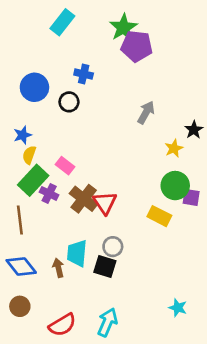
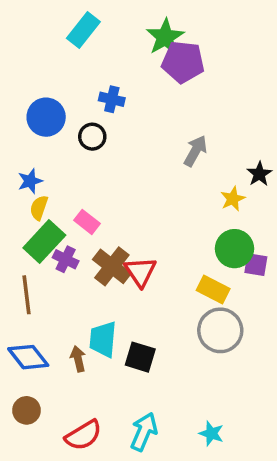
gray circle: (113, 247) -> (220, 330), moved, size x1.6
cyan star: (178, 308) -> (211, 433), moved

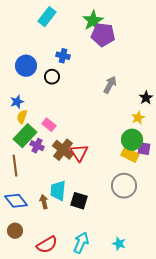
yellow star: (233, 199) -> (138, 118), moved
yellow rectangle: (213, 290) -> (130, 155), moved

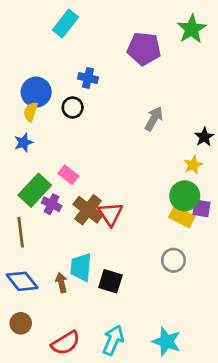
green star: (93, 21) -> (192, 29), moved
yellow semicircle: (22, 117) -> (31, 112), moved
gray circle: (124, 186) -> (173, 260), size x0.7
cyan star: (119, 244) -> (166, 342), size x1.5

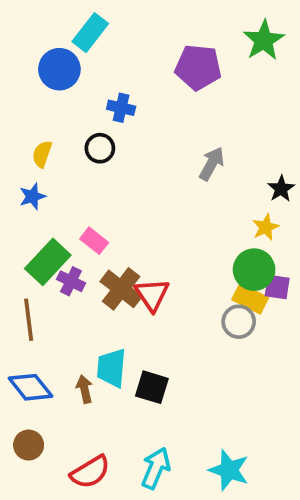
blue circle: (36, 92) -> (59, 69), moved
gray circle: (173, 260) -> (239, 322), moved

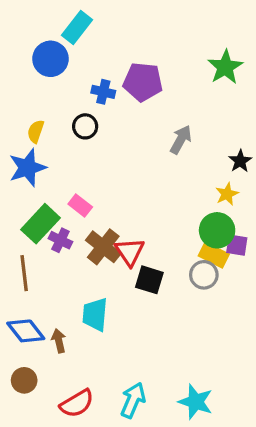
green star: (264, 40) -> (225, 67), moved
purple pentagon: (198, 67) -> (143, 82), moved
blue star: (32, 196) -> (27, 168), size x1.6
black square: (152, 387) -> (149, 280), moved
brown arrow: (84, 389) -> (59, 341), moved

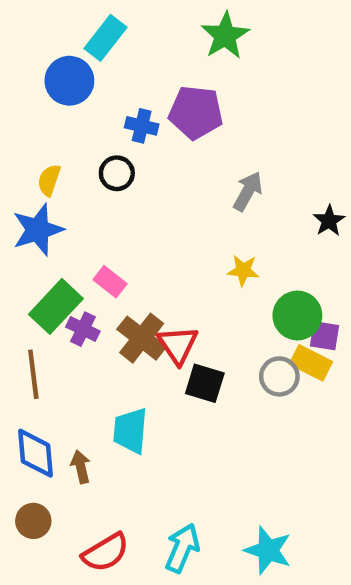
green star: (225, 67) -> (225, 36), moved
yellow star: (227, 194) -> (243, 270), moved, turned 30
yellow rectangle: (214, 255) -> (311, 363), moved
blue diamond: (26, 331) -> (36, 453), turned 33

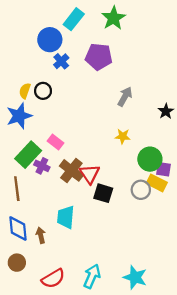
cyan rectangle: (106, 38) -> (74, 19), moved
blue circle: (69, 81) -> (50, 40), moved
blue cross: (142, 126) -> (61, 61), moved, turned 35
black circle: (117, 173) -> (43, 91), moved

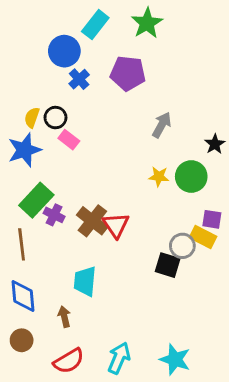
pink rectangle: (56, 142) -> (69, 140), moved
green circle: (150, 159) -> (191, 177), moved
black square: (103, 193) -> (168, 265), moved
brown arrow: (41, 235) -> (64, 317), moved

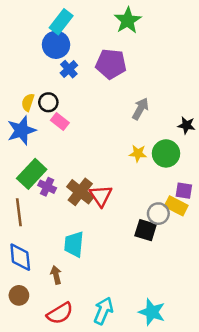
cyan rectangle: (95, 25) -> (61, 22), moved
black star: (215, 144) -> (186, 125), turned -30

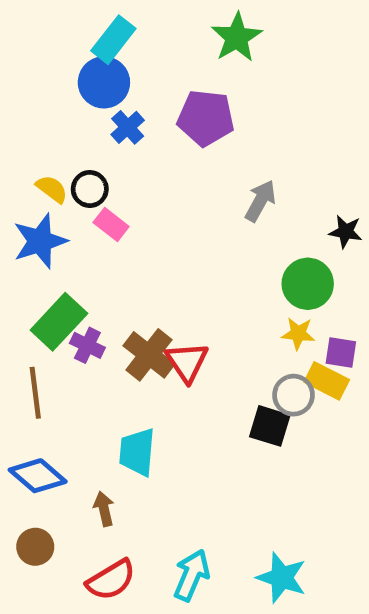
yellow semicircle: (28, 102) -> (52, 189), turned 108
yellow star: (138, 153) -> (298, 334), moved
blue diamond: (20, 257) -> (38, 476), turned -44

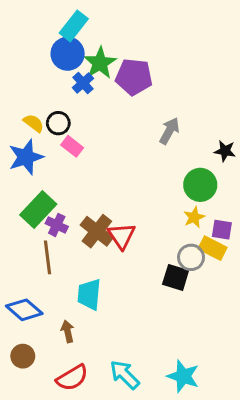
green star: (237, 37) -> (100, 63), moved
yellow star: (298, 334) -> (194, 217), turned -30
brown line: (35, 393) -> (47, 257), moved
cyan arrow: (192, 575) -> (125, 375), turned -68

